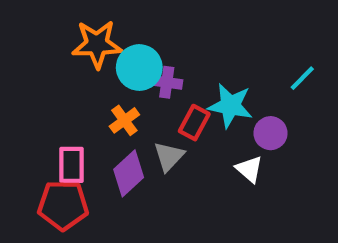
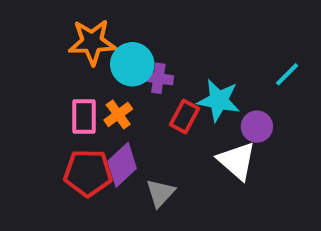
gray triangle: (169, 156) -> (160, 193), moved
pink rectangle: (72, 165) -> (84, 117), moved
white triangle: (249, 169) -> (237, 161), size x1.5
red pentagon: (63, 205) -> (88, 173), moved

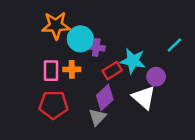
orange cross: (118, 114) -> (72, 69), turned 35
red rectangle: (185, 117) -> (112, 71), turned 30
purple diamond: (122, 165) -> (105, 97), moved

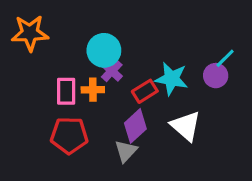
orange star: (56, 25) -> (30, 33), moved
purple cross: (96, 47) -> (112, 71), moved, turned 35
purple circle: (156, 77) -> (216, 76), moved

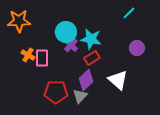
cyan line: (225, 58) -> (129, 13), moved
cyan star: (172, 79) -> (91, 39), moved
orange cross: (93, 90) -> (28, 55), moved, turned 32
red pentagon: (69, 135) -> (56, 92), moved

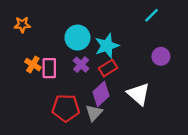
orange star: (19, 21) -> (22, 25), size x0.6
cyan star: (91, 39) -> (107, 46), turned -30
purple cross: (71, 45) -> (81, 65), moved

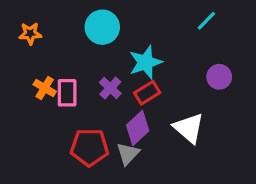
cyan circle: (77, 38) -> (102, 27), moved

